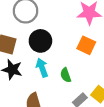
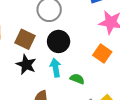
green semicircle: (66, 75) -> (77, 79), turned 120

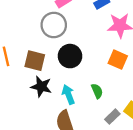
cyan arrow: (56, 68) -> (68, 95), moved
green semicircle: (77, 79) -> (97, 91), turned 56

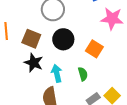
orange square: (118, 60) -> (94, 49), moved

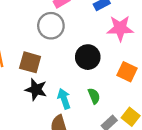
black circle: (63, 39) -> (88, 57), moved
orange square: (94, 49) -> (127, 72), moved

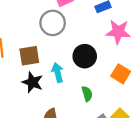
brown square: (30, 62) -> (29, 56), turned -30
cyan arrow: (64, 99) -> (58, 73), moved

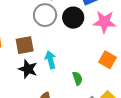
black circle: (85, 56) -> (73, 18), moved

